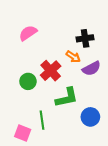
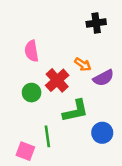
pink semicircle: (28, 33) -> (32, 51), moved, turned -66
black cross: (85, 38) -> (96, 23), moved

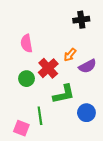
orange arrow: (83, 64) -> (70, 55), turned 96

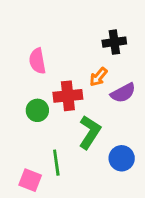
black cross: (81, 20) -> (114, 42), moved
red cross: (48, 68) -> (68, 96), turned 36
green L-shape: (64, 94) -> (90, 132), turned -45

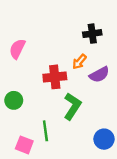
pink semicircle: (37, 61) -> (17, 49), moved, turned 36
green circle: (37, 110) -> (14, 100), moved
blue circle: (122, 158) -> (104, 139), moved

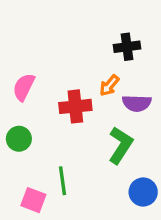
pink semicircle: (17, 49) -> (24, 87), moved
purple semicircle: (99, 75) -> (137, 103), turned 30
green L-shape: (72, 106) -> (121, 145), moved

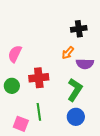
red cross: (75, 106) -> (39, 78), moved
blue circle: (143, 192) -> (76, 117), moved

